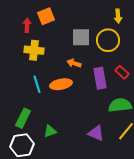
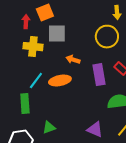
gray square: (81, 37) -> (57, 34), moved
cyan line: (37, 84) -> (36, 81), turned 54
green rectangle: (23, 118) -> (25, 104), moved, turned -30

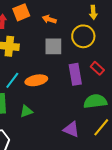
gray square: (57, 34) -> (53, 46), moved
orange arrow: (73, 60) -> (49, 19), moved
green triangle: (49, 128) -> (26, 111), moved

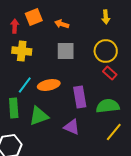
yellow circle: (83, 36) -> (106, 51), moved
purple rectangle: (75, 74) -> (80, 97), moved
green triangle: (26, 111) -> (39, 116), size x1.5
purple triangle: (71, 129) -> (72, 127), moved

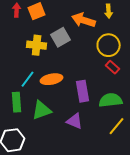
orange arrow: (62, 24) -> (84, 20), moved, size x1.6
red arrow: (15, 26) -> (17, 10), moved
yellow cross: (22, 51) -> (37, 45), moved
gray square: (66, 51) -> (61, 37), moved, turned -30

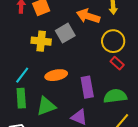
cyan line: (28, 79) -> (22, 75), moved

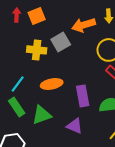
orange arrow: (88, 16) -> (84, 25), turned -35
green rectangle: (21, 98) -> (17, 107), turned -30

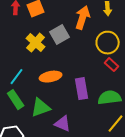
orange arrow: (84, 25) -> (83, 18), turned 125
yellow cross: (37, 50) -> (36, 43), turned 36
purple triangle: (75, 126) -> (63, 124), moved

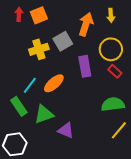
yellow cross: (36, 43) -> (39, 49), turned 30
cyan line: (17, 77) -> (30, 85), moved
orange ellipse: (51, 77) -> (54, 83), turned -30
purple rectangle: (82, 89) -> (85, 66), moved

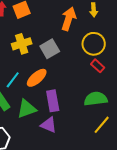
gray square: (63, 41) -> (50, 49), moved
purple rectangle: (85, 66) -> (53, 101), moved

